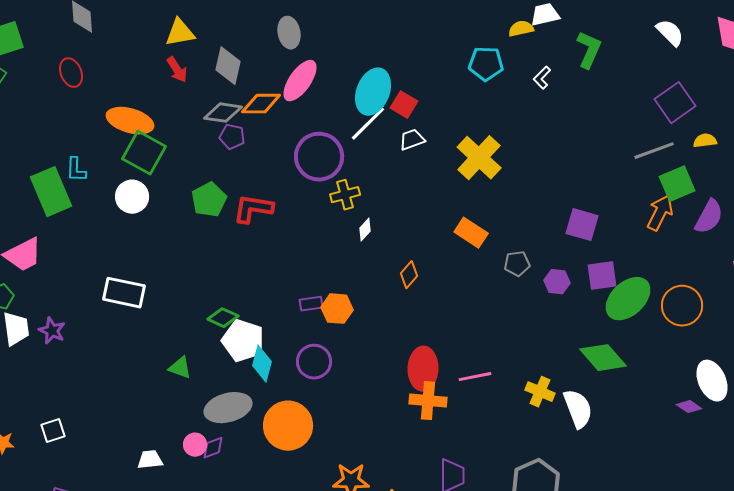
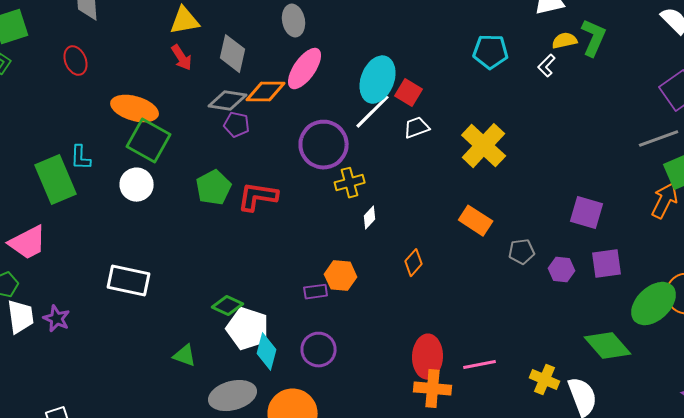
yellow semicircle: (521, 29) -> (565, 41), moved
green ellipse: (628, 299) -> (654, 304), moved
orange hexagon: (337, 309) -> (341, 276), moved

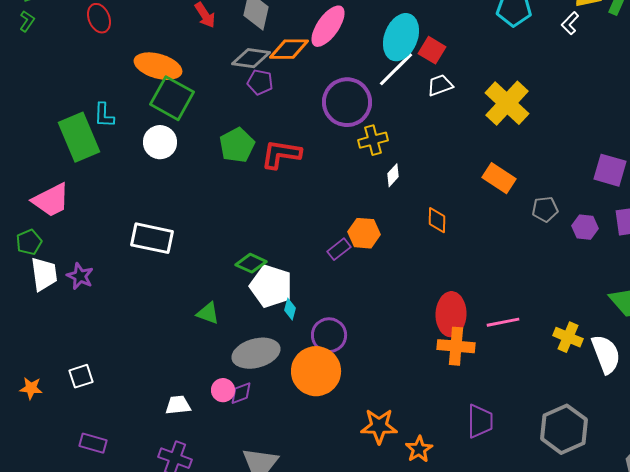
orange diamond: (414, 263) -> (437, 220), turned -40
purple rectangle: (316, 292) -> (339, 249), turned -30
purple circle: (319, 350) -> (329, 335), moved
cyan diamond: (267, 352) -> (290, 309), size x0.6

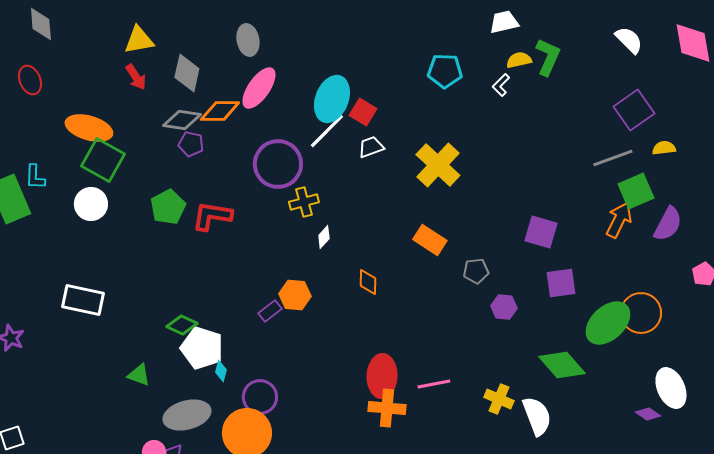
purple hexagon: (585, 227) -> (504, 307), moved

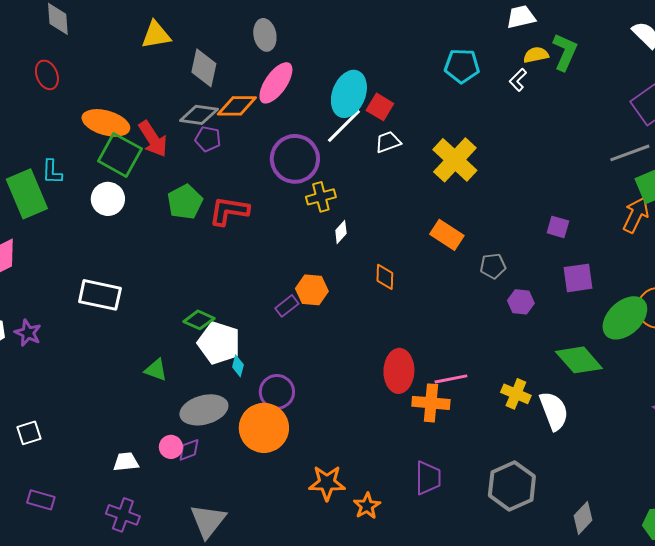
red arrow: (136, 77) -> (153, 139), moved, size x1.4
purple square: (541, 232) -> (558, 227), size x0.7
orange cross: (387, 408) -> (431, 403), moved

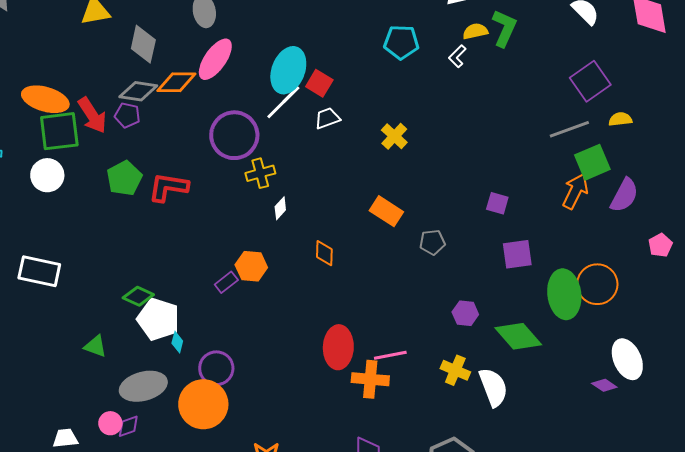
purple pentagon: (208, 139) -> (127, 115), moved
green square: (120, 155) -> (59, 131), turned -36
yellow cross: (455, 160) -> (394, 136), size x0.6
purple hexagon: (521, 302) -> (465, 313), moved
green ellipse: (625, 318) -> (564, 294), turned -54

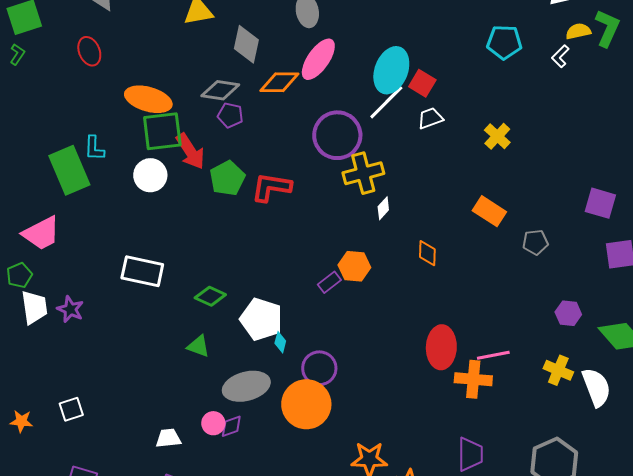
gray diamond: (138, 91) -> (220, 90), moved
red arrow: (92, 115) -> (190, 151), moved
yellow cross: (260, 173) -> (363, 173), size x1.4
purple square: (497, 203) -> (600, 203), size x1.4
green diamond: (138, 296) -> (210, 296), moved

